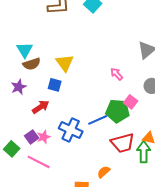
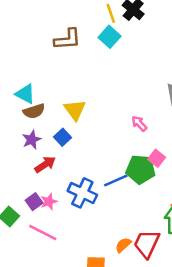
cyan triangle: (25, 50) -> (25, 94), turned -30
blue square: (55, 85) -> (63, 137), turned 32
purple star: (19, 87) -> (32, 140), moved
red trapezoid: (123, 143) -> (147, 244), moved, turned 130

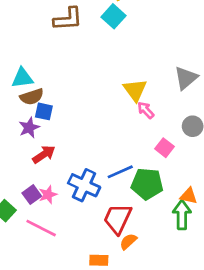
cyan triangle: (25, 94) -> (22, 78), turned -35
yellow triangle: (75, 110) -> (135, 90), moved
blue square: (63, 137) -> (44, 111), moved, turned -35
green pentagon: (141, 169) -> (147, 184), moved
red trapezoid: (147, 244) -> (118, 219), moved

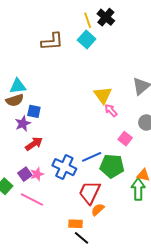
brown semicircle: (32, 97) -> (15, 100), moved

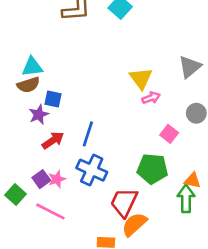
pink arrow: (111, 110) -> (151, 98), turned 112
blue line: (92, 157) -> (88, 134), moved, turned -48
orange semicircle: (98, 210) -> (134, 224), size x1.5

